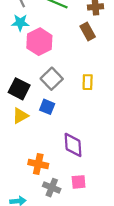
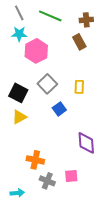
blue square: (47, 107) -> (59, 109), moved, turned 32
purple diamond: (73, 145) -> (86, 143), moved

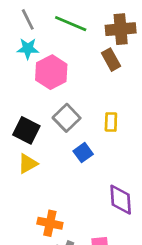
brown cross: (86, 20) -> (121, 29), size x1.5

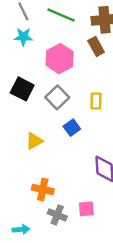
pink hexagon: (51, 72) -> (60, 59), moved
black square: (26, 130) -> (22, 89), moved
yellow triangle: (28, 164) -> (34, 141), moved

